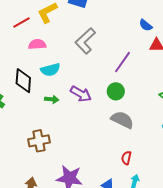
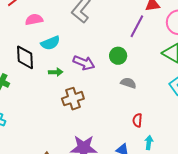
purple line: (122, 62) -> (137, 26), moved
gray semicircle: (122, 120) -> (128, 83), size x0.7
brown cross: (39, 141) -> (73, 99), moved

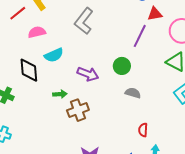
green arrow: (56, 72) -> (60, 94), moved

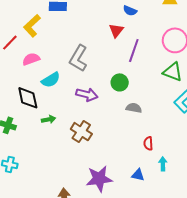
red triangle: (155, 14) -> (116, 31), moved, turned -35
gray L-shape: (84, 21) -> (78, 58), moved
green arrow: (60, 94) -> (49, 119), moved
brown cross: (78, 110) -> (81, 132), turned -30

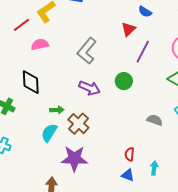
cyan semicircle: (51, 80) -> (49, 133), moved, turned 144
gray semicircle: (134, 108) -> (155, 120), moved
green arrow: (49, 119) -> (57, 110), moved
red semicircle: (148, 143) -> (130, 154), moved
purple star: (99, 179) -> (74, 159), moved

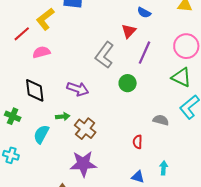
gray L-shape: (87, 51) -> (105, 55), moved
purple arrow: (90, 88) -> (78, 89), moved
cyan semicircle: (49, 133) -> (41, 134), moved
red semicircle: (130, 154) -> (138, 142), moved

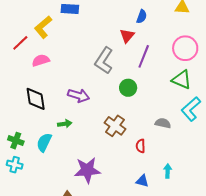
blue semicircle: (144, 13) -> (142, 16), turned -96
green cross: (13, 116) -> (16, 141), moved
brown cross: (85, 129) -> (115, 126), moved

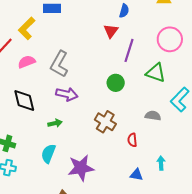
gray L-shape: (104, 61) -> (59, 64), moved
green triangle: (182, 80) -> (156, 73), moved
cyan semicircle: (44, 142) -> (48, 154), moved

